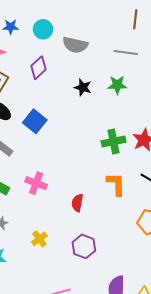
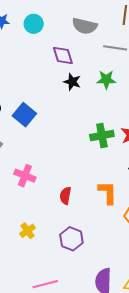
gray semicircle: (75, 45) -> (85, 26), moved
purple diamond: (38, 68) -> (63, 56), moved, turned -65
orange L-shape: (116, 184) -> (108, 193), moved

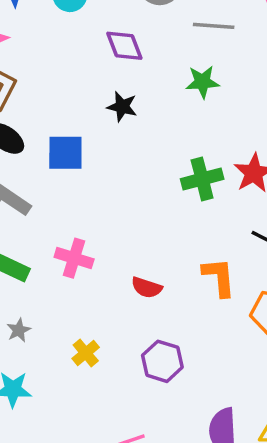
black star: (72, 82) -> (122, 107), moved
blue square: (24, 115) -> (65, 153), turned -35
red semicircle: (65, 196) -> (147, 288), turned -78

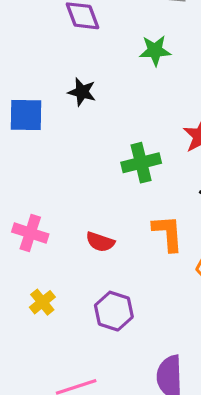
black star: (122, 107) -> (82, 92), moved
green cross: (202, 179) -> (141, 163), moved
pink cross: (74, 258) -> (30, 233), moved

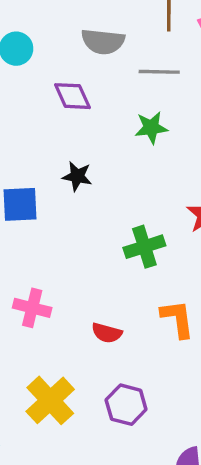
pink cross: (30, 233) -> (32, 308), moved
yellow cross: (42, 302) -> (50, 400), size x1.8

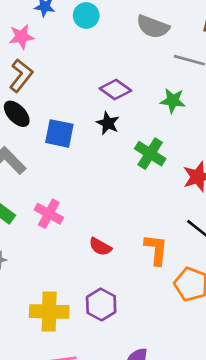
purple diamond: (72, 96) -> (115, 89), moved, turned -44
green cross: (144, 247) -> (150, 154), moved, turned 36
yellow cross: (50, 400) -> (49, 312), moved, turned 30

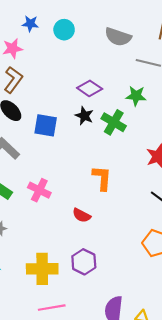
green cross: (150, 154) -> (114, 122), moved
orange L-shape: (156, 250) -> (102, 178), moved

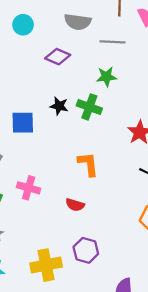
purple diamond: (90, 88) -> (58, 57), moved

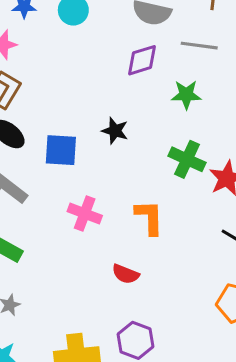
purple diamond: (58, 57) -> (142, 60), moved, turned -45
green cross: (89, 107) -> (187, 159), moved
pink cross: (29, 188) -> (85, 213), moved

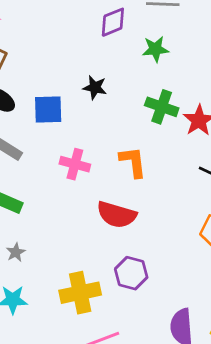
red semicircle: (126, 274) -> (117, 215), size x1.6

